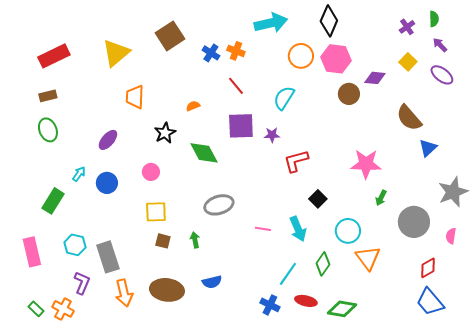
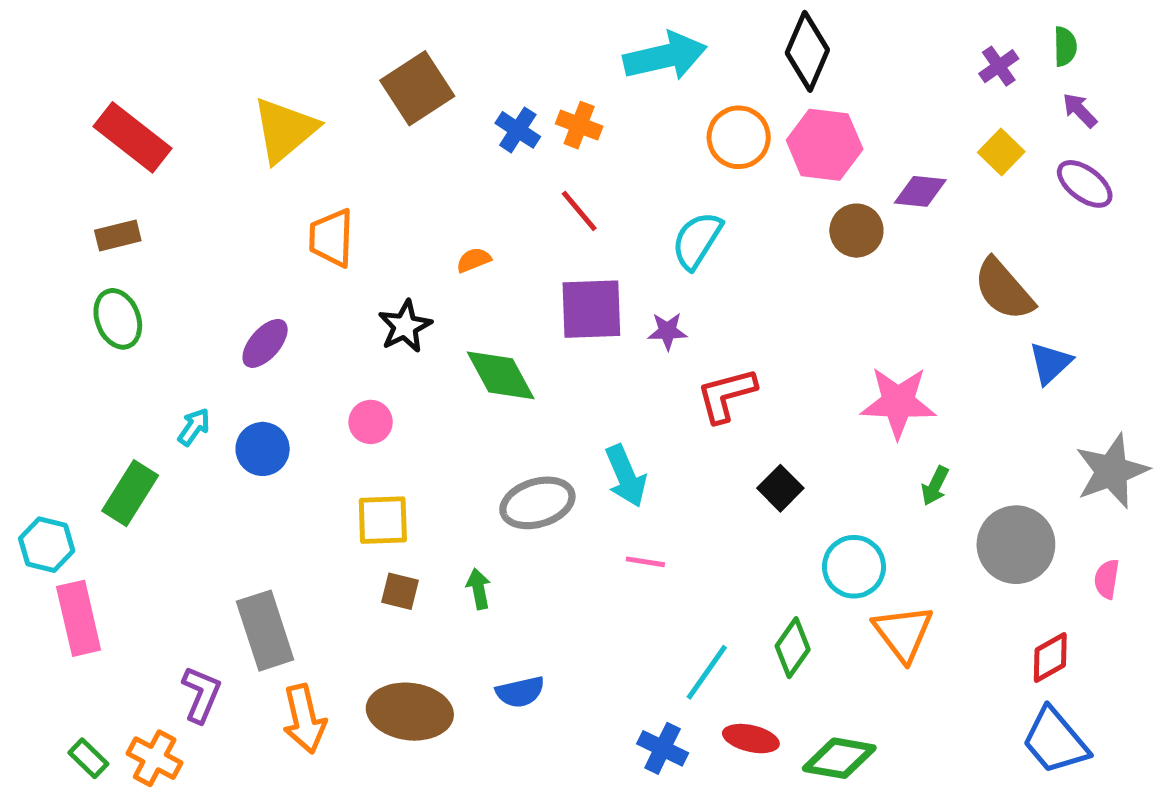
red rectangle: (54, 56) -> (133, 137), turned 64
cyan arrow: (298, 229) -> (626, 476), moved
cyan hexagon: (75, 245) -> (47, 545), moved

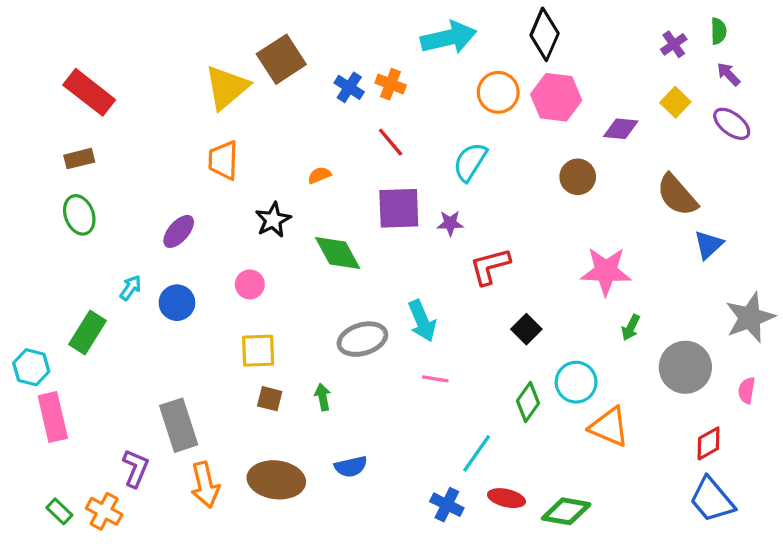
yellow triangle: (285, 130) -> (227, 87), moved
brown circle: (856, 231) -> (578, 177), moved
orange triangle: (903, 633) -> (609, 427), turned -30
green diamond: (793, 648) -> (528, 402), moved

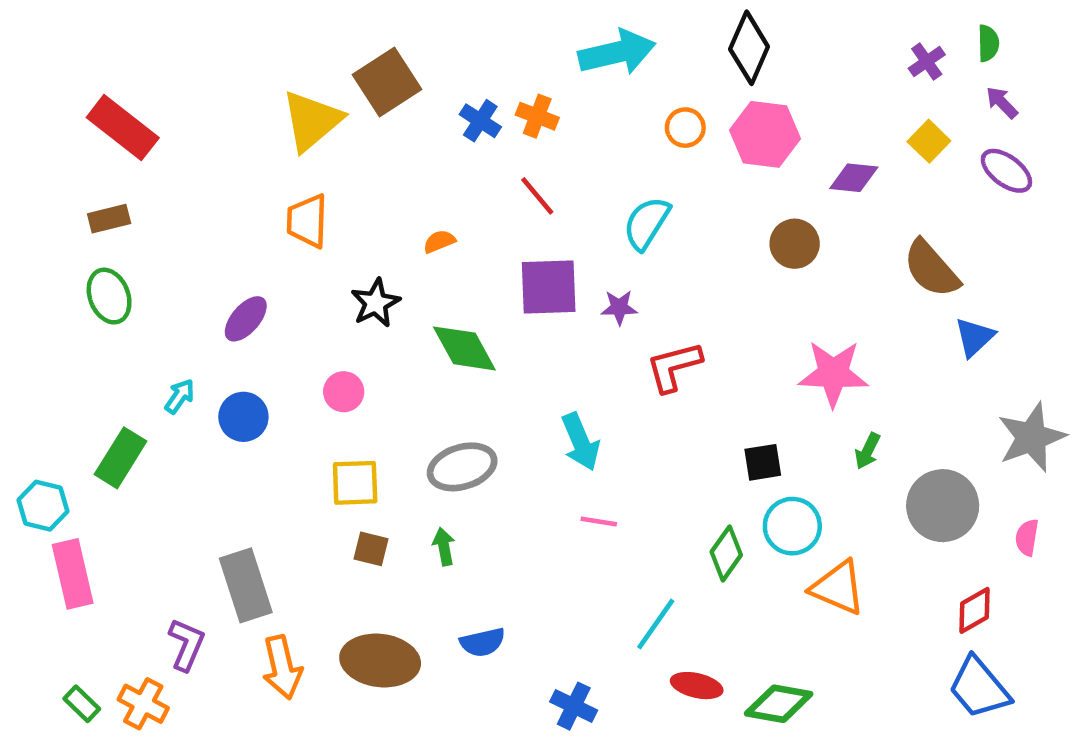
orange circle: (498, 92) -> (685, 128), size x0.7
black square: (526, 329) -> (763, 462), moved, turned 36
gray ellipse: (362, 339) -> (462, 467), moved
blue cross: (447, 505) -> (574, 706), moved

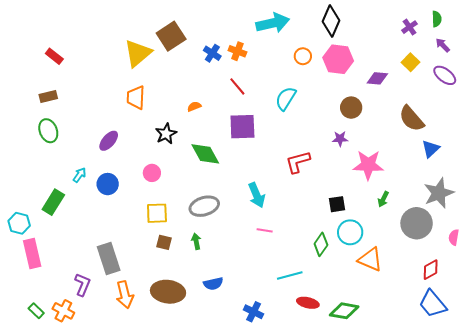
red rectangle: (123, 128) -> (54, 56), size x0.6
purple star: (619, 307) -> (340, 139), moved
gray star: (1031, 437) -> (439, 193), moved
cyan line: (656, 624) -> (290, 276), turned 40

